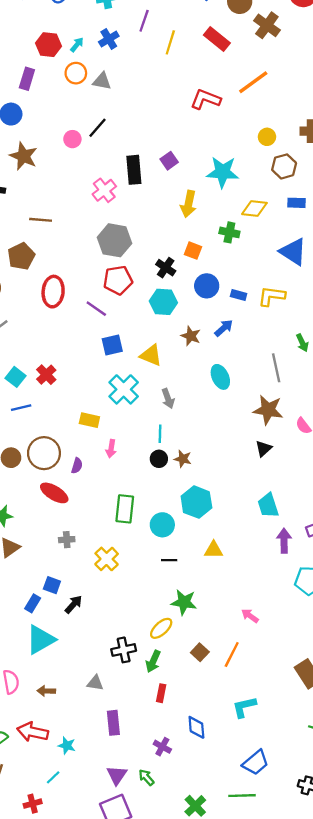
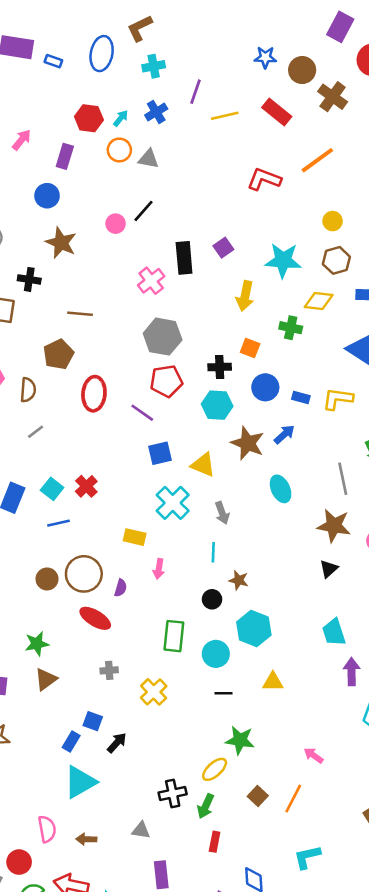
yellow line: (170, 42) -> (225, 116), turned 60
brown hexagon: (284, 166) -> (336, 260), moved
black cross: (166, 268) -> (220, 367), turned -36
brown star: (191, 336) -> (248, 443), size x1.5
black circle: (159, 459) -> (212, 599), moved

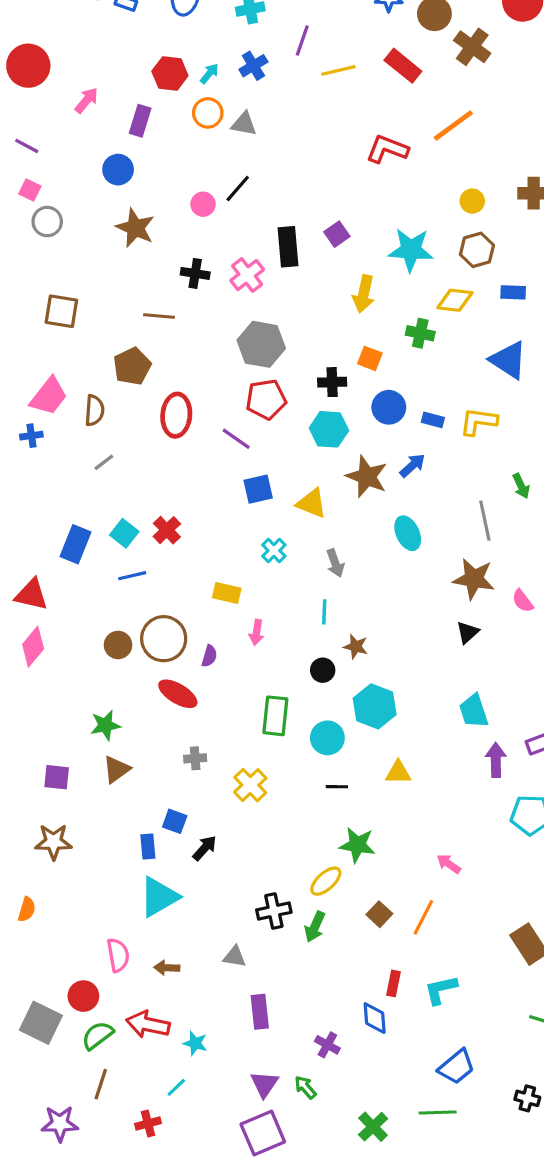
black cross: (29, 279) -> (195, 273), moved
cyan cross: (173, 503) -> (274, 551), size x0.6
blue rectangle: (71, 741) -> (148, 846), turned -36
red rectangle: (215, 842) -> (394, 983), moved

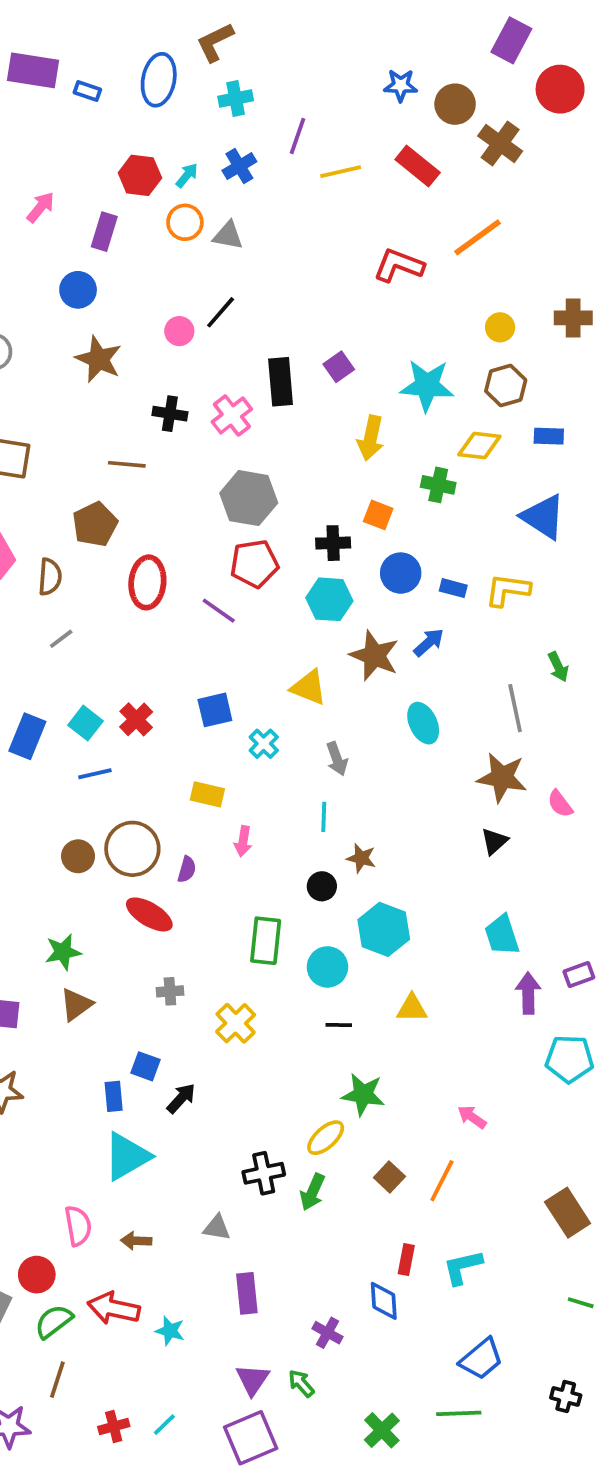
blue square: (258, 489) -> (215, 710), moved
cyan line: (176, 1087) -> (164, 1425), moved

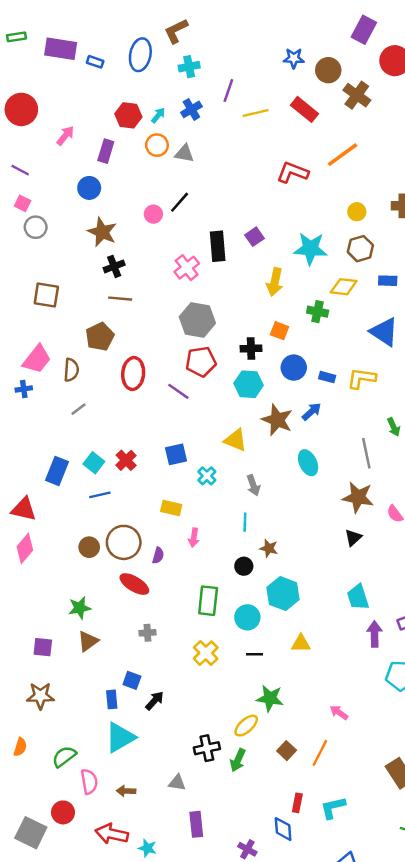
black cross: (170, 414) -> (114, 266), moved, turned -30
yellow cross: (236, 1023) -> (206, 653), moved
green semicircle: (54, 1321) -> (64, 757), moved

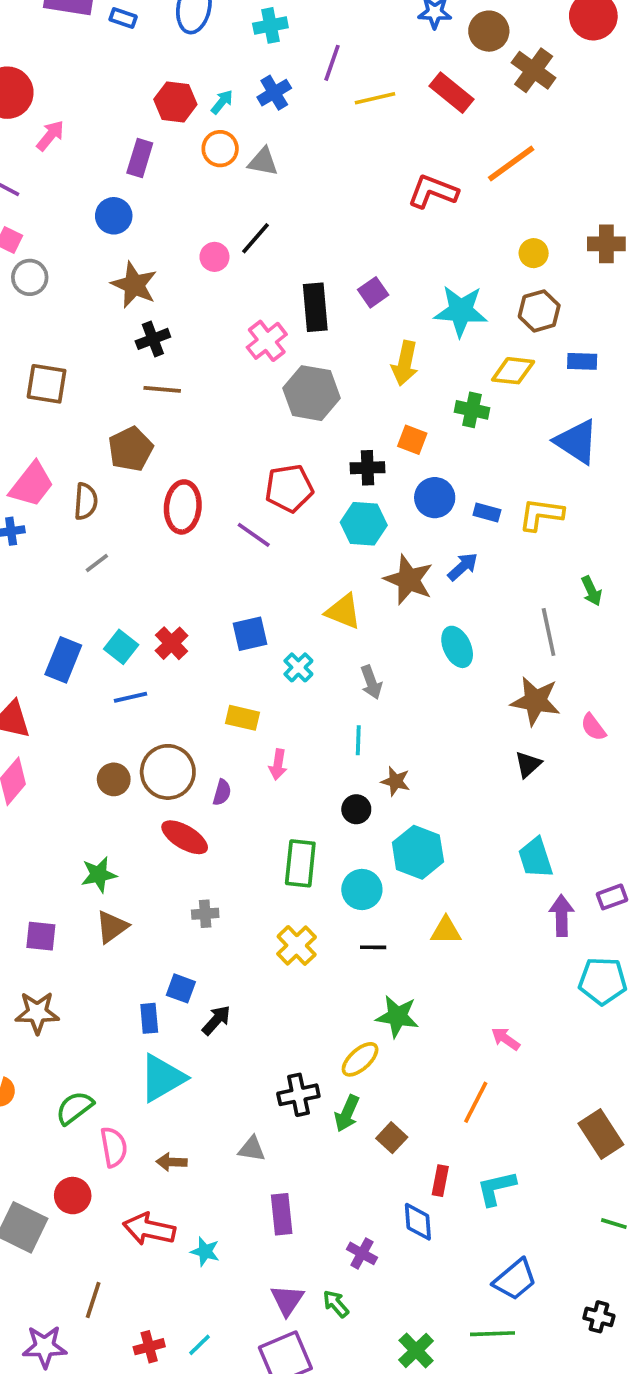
pink arrow: (65, 136) -> (50, 136), moved
gray hexagon: (197, 320) -> (312, 393), moved
brown square: (287, 751) -> (392, 1138), moved

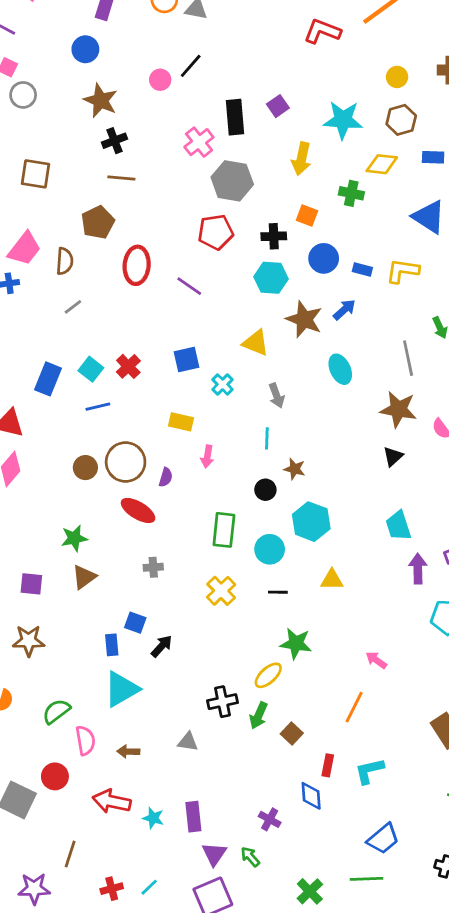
red pentagon: (289, 488) -> (216, 232), moved
purple rectangle: (282, 1214) -> (193, 817), moved

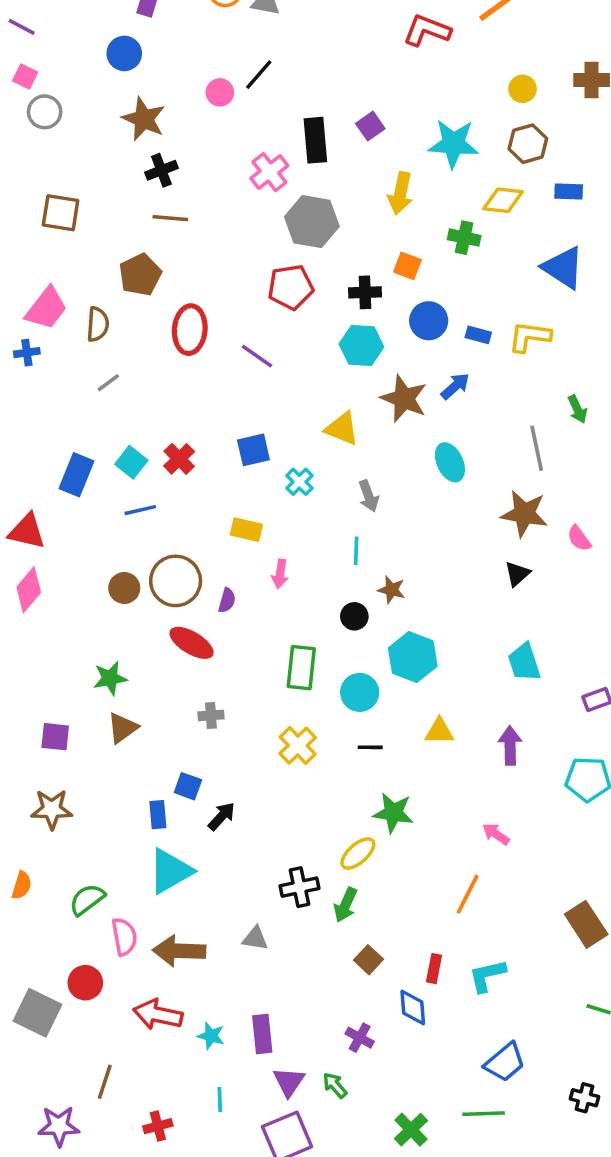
purple arrow: (418, 569) -> (510, 746), moved
brown square: (292, 733) -> (369, 960), moved
brown arrow: (128, 751) -> (179, 951), size x1.8
cyan line: (149, 887) -> (220, 1100), moved, turned -48

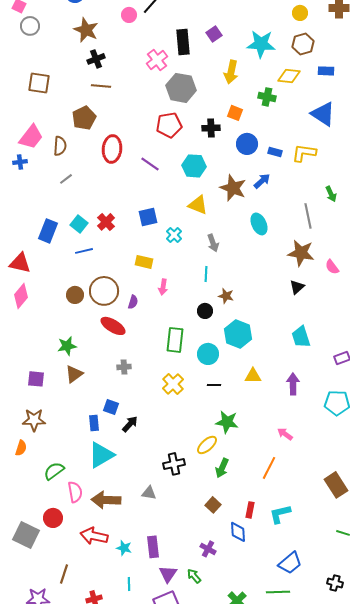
cyan hexagon: (361, 345) -> (194, 166), moved
orange semicircle: (22, 885) -> (21, 448), moved
green arrow: (346, 905) -> (222, 468), moved

